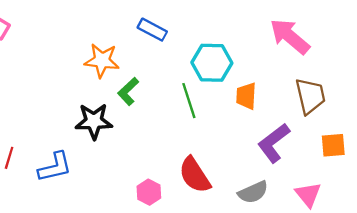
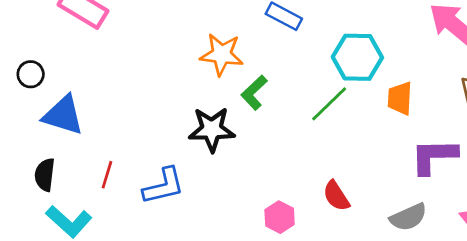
green line: (189, 101) -> (329, 104), turned 64
purple L-shape: (274, 143) -> (434, 156), turned 36
red semicircle: (195, 175) -> (336, 196), size x0.7

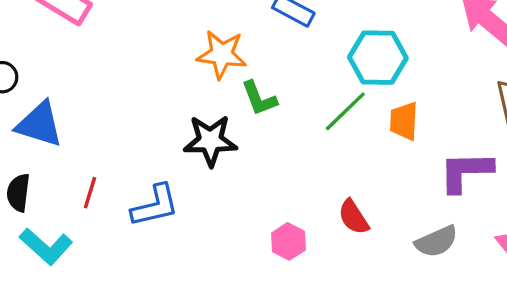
green L-shape: (254, 93) -> (259, 98), turned -68
orange trapezoid: (400, 98) -> (404, 121), moved

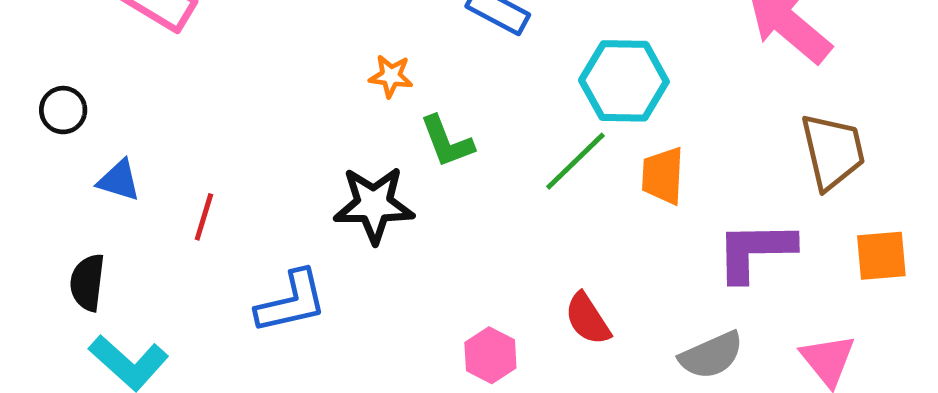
orange star: (222, 54) -> (391, 76), size x0.6
blue triangle: (40, 124) -> (119, 180), size x0.6
red line: (90, 193) -> (204, 217), moved

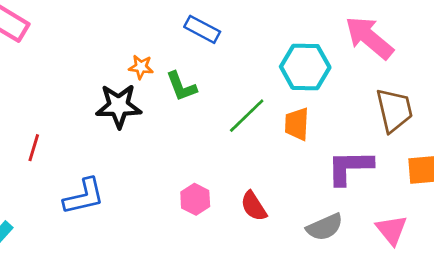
cyan hexagon: (624, 81) -> (305, 67), moved
green L-shape: (447, 142) -> (181, 86), moved
black star: (374, 205) -> (119, 106), moved
pink hexagon: (490, 355) -> (195, 199), moved

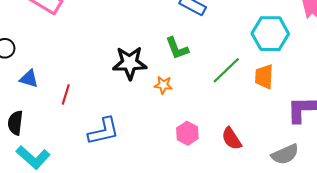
orange star: (141, 67) -> (163, 85), moved

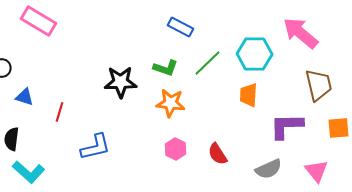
green L-shape: (177, 48) -> (166, 68), turned -50
green line: (226, 70) -> (208, 63), moved
orange star: (163, 85) -> (171, 103), moved, size x1.6

